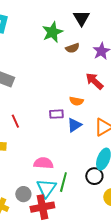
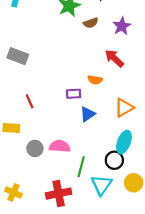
blue triangle: (74, 125) -> (88, 114), moved
cyan triangle: (46, 188) -> (101, 185), moved
gray circle: (23, 194) -> (35, 148), moved

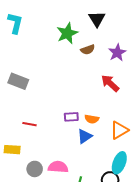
orange semicircle: (95, 80) -> (92, 119), moved
red line: (30, 101) -> (30, 124), turned -56

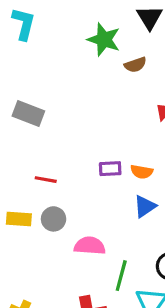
green star: (67, 33) -> (104, 40), turned -30
blue triangle: (85, 136) -> (145, 206), moved
gray circle: (35, 169) -> (54, 219), moved

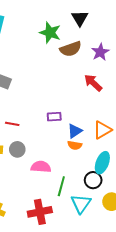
brown semicircle: (135, 65) -> (71, 49), size x1.5
orange semicircle: (142, 172) -> (75, 145), moved
blue triangle: (145, 206) -> (75, 131), moved

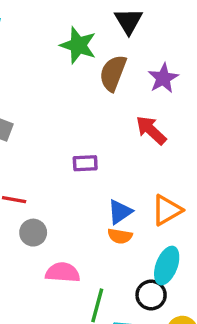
brown semicircle: (71, 49) -> (113, 73), turned 130
purple rectangle: (54, 117) -> (85, 163), moved
gray circle: (17, 149) -> (33, 233), moved

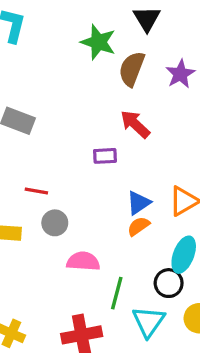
red arrow: (151, 130) -> (135, 124), moved
orange semicircle: (120, 236) -> (138, 226), turned 135

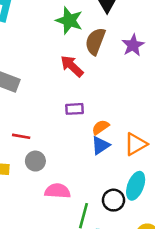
red arrow: (135, 124) -> (72, 66), moved
orange semicircle: (138, 226) -> (100, 127), moved
black circle: (169, 283) -> (113, 200), moved

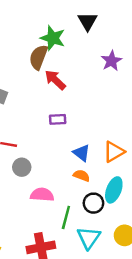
brown semicircle: (95, 41) -> (38, 57), moved
orange semicircle: (100, 127) -> (82, 176), moved, turned 56
blue triangle: (100, 145) -> (82, 153), turned -48

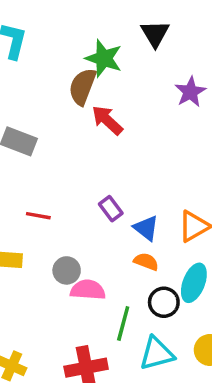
purple rectangle: (58, 119) -> (111, 209), moved, turned 56
gray circle: (22, 167) -> (67, 270), moved
cyan triangle: (89, 238) -> (157, 354), turned 40

